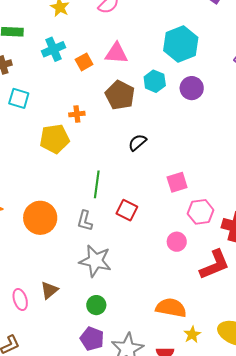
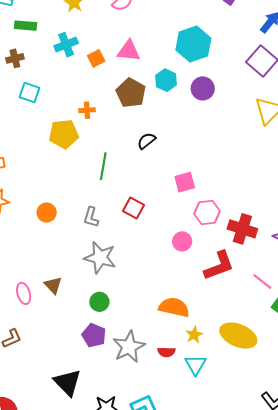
green line: (97, 184) -> (103, 166), moved
orange circle: (40, 218) -> (47, 213), size x0.6
brown triangle: (49, 290) -> (53, 285), turned -36

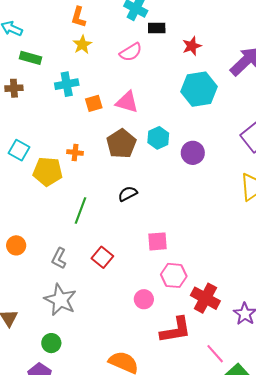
cyan hexagon: (193, 44) -> (199, 89), moved
cyan square: (30, 92) -> (19, 150), moved

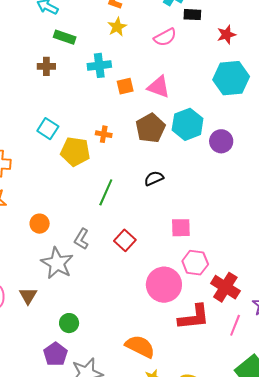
cyan hexagon: (158, 138) -> (188, 124), size x1.4
pink circle: (144, 299) -> (164, 285), size x1.8
gray star: (60, 300) -> (57, 263), moved
pink line: (215, 354) -> (235, 325), moved, turned 60

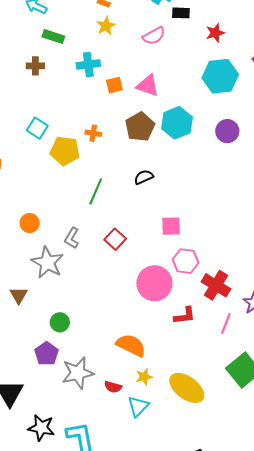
purple circle: (221, 141) -> (227, 131), moved
red L-shape: (194, 317) -> (185, 316), size x0.7

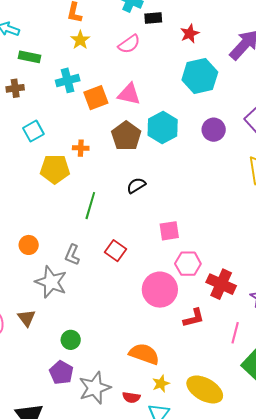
orange square: (114, 85) -> (96, 98), size x1.4
cyan square: (37, 128) -> (33, 131), moved, turned 35
pink line: (226, 323) -> (235, 333), moved

